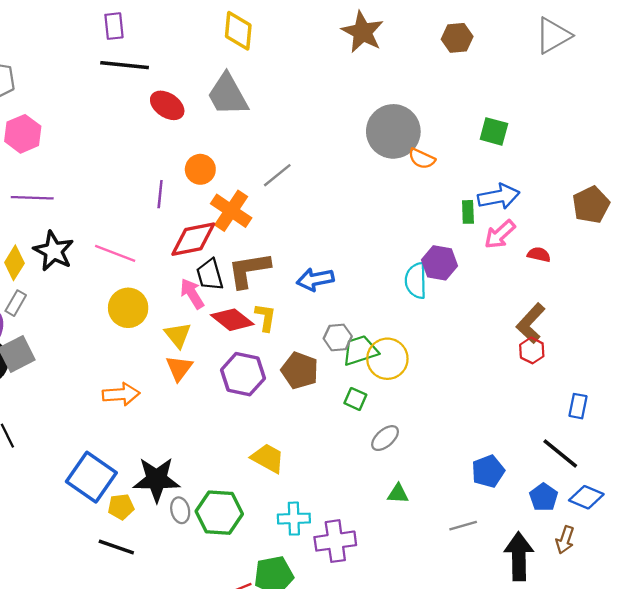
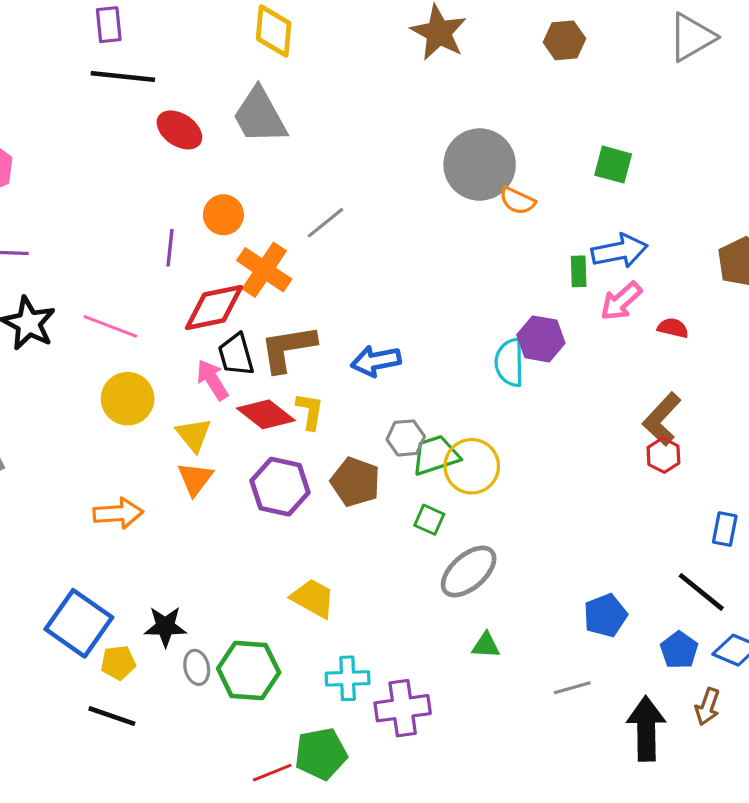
gray ellipse: (385, 438) -> (469, 571), size x1.5
black star: (157, 479) -> (165, 626), size x0.7

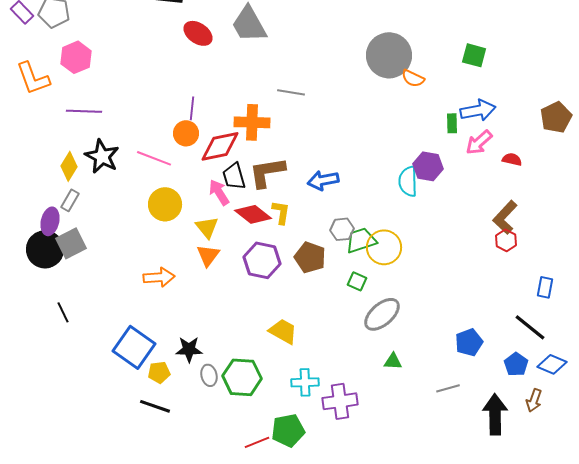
orange circle: (223, 215) -> (186, 133), moved
gray line: (326, 223) -> (291, 92), turned 48
orange cross: (264, 270) -> (252, 122), turned -32

